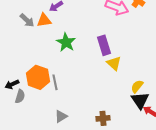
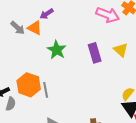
orange triangle: (44, 20) -> (35, 28), turned 35
yellow triangle: (114, 63) -> (121, 50), moved

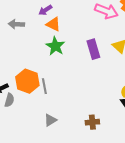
gray arrow: (18, 28) -> (16, 24), turned 140
orange triangle: (35, 28) -> (53, 24), moved

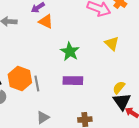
green star: (55, 46) -> (70, 52), moved
purple rectangle: (93, 49) -> (73, 81), moved, turned -72

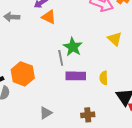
gray line: (37, 84) -> (61, 58), moved
yellow semicircle: (119, 88) -> (104, 78), moved, turned -40

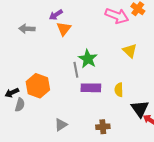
orange triangle: (49, 17) -> (64, 29), turned 42

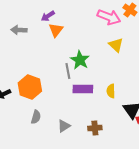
yellow triangle: (130, 51) -> (116, 45), moved
gray semicircle: (20, 105) -> (36, 117), moved
gray triangle: (61, 125) -> (64, 126), moved

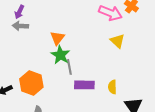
purple arrow: (48, 16) -> (19, 12), moved, turned -32
orange triangle: (56, 30) -> (57, 38), moved
green star: (80, 60) -> (60, 55), moved

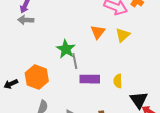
orange triangle: (57, 38) -> (98, 32), moved
yellow triangle: (117, 41) -> (123, 35), turned 35

